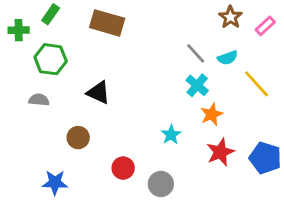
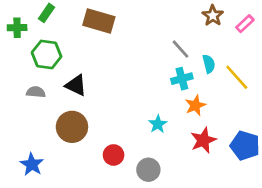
cyan semicircle: (228, 58) -> (209, 64), moved, turned -84
cyan cross: (197, 85) -> (182, 79), turned 35
black triangle: (98, 93) -> (76, 85), moved
brown circle: (78, 138) -> (72, 127), size x1.5
blue star: (55, 183) -> (32, 164), moved, turned 30

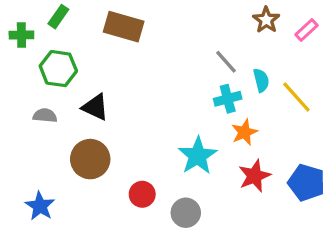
cyan star: (158, 124) -> (197, 156), size x1.6

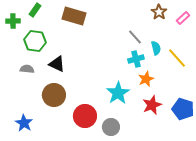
red circle: (142, 194) -> (85, 116), size x1.5

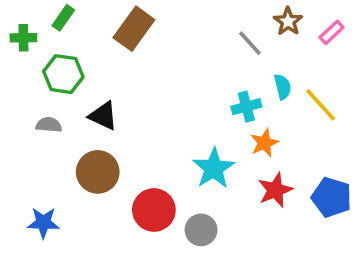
brown rectangle: (74, 16) -> (134, 29), turned -70
gray line: (135, 37) -> (250, 43), moved
blue star: (24, 123) -> (43, 223), turned -30

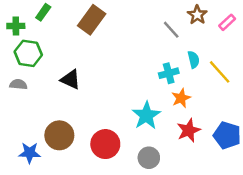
green hexagon: (63, 74) -> (28, 53), moved
gray semicircle: (49, 125) -> (18, 84), moved
brown circle: (98, 172) -> (59, 135), moved
gray circle: (201, 230) -> (149, 158), moved

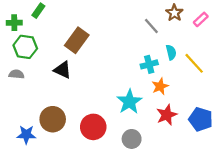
brown rectangle: (92, 20) -> (77, 40), moved

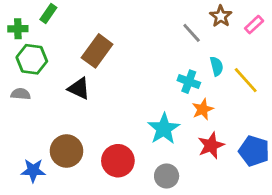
cyan cross: (149, 64) -> (189, 82), turned 35

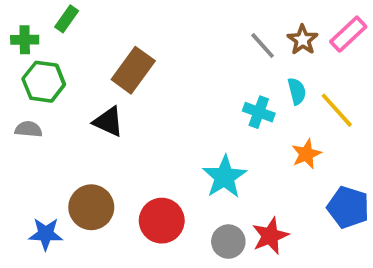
brown star: (221, 16) -> (303, 40), moved
pink rectangle: (254, 25) -> (348, 34), size x1.4
orange star: (203, 109) -> (306, 154), moved
red star: (211, 145) -> (270, 236), moved

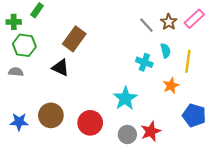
yellow line: (337, 110) -> (188, 61), turned 50
blue star: (46, 234) -> (19, 122), moved

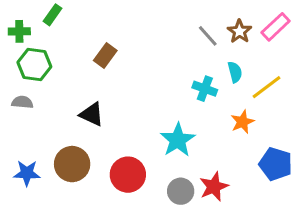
brown rectangle: (74, 39) -> (105, 55), size x0.7
yellow line: (188, 61) -> (267, 87), turned 45
black triangle: (60, 68) -> (92, 114), moved

